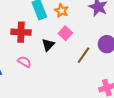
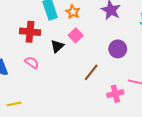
brown line: (84, 55) -> (91, 72), moved

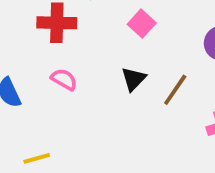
black triangle: (57, 46) -> (134, 79), moved

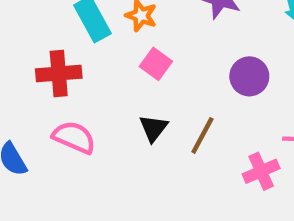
pink semicircle: (64, 79) -> (74, 137), size x1.4

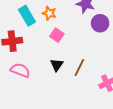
purple circle: (249, 76) -> (100, 23), moved

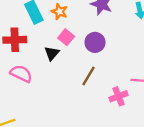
purple circle: (100, 23) -> (95, 42), moved
black triangle: (57, 65) -> (52, 53), moved

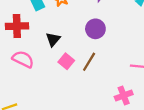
pink square: (66, 37) -> (66, 61), moved
pink cross: (118, 96) -> (124, 95), moved

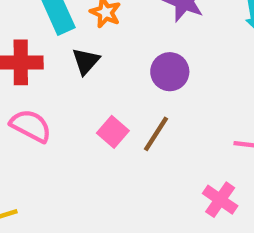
black triangle: (53, 39) -> (86, 61), moved
pink cross: (124, 95) -> (220, 200), turned -36

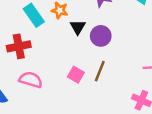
black triangle: (86, 61) -> (78, 27), moved

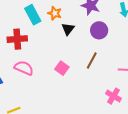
purple circle: (101, 36) -> (99, 30), moved
brown line: (100, 71) -> (92, 61), moved

